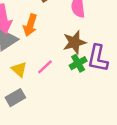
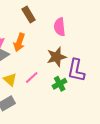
green cross: (78, 63) -> (60, 84), moved

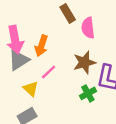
brown rectangle: (29, 14) -> (68, 13), moved
pink line: (32, 78) -> (49, 72), moved

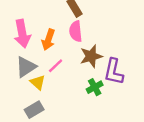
pink semicircle: (88, 28) -> (76, 31), moved
gray triangle: (19, 60) -> (26, 67), moved

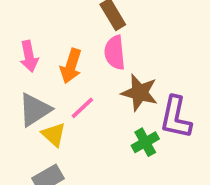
pink arrow: (22, 34) -> (29, 56), size x0.7
brown star: (91, 56) -> (140, 93), turned 30

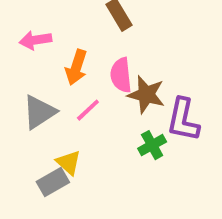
pink semicircle: (115, 53) -> (121, 75), moved
pink arrow: (29, 56) -> (35, 40), moved, turned 92
yellow triangle: (54, 135) -> (68, 163), moved

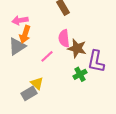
orange arrow: (76, 67) -> (25, 34), moved
gray triangle: (39, 112) -> (17, 46), moved

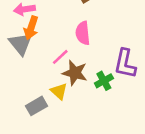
gray triangle: (17, 46) -> (21, 44), turned -36
brown star: (77, 48) -> (75, 73), moved
yellow triangle: (37, 83) -> (59, 91), moved

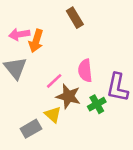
orange arrow: (31, 28) -> (36, 41), moved
pink semicircle: (83, 33) -> (85, 71), moved

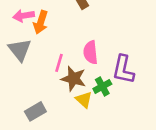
pink line: (54, 81) -> (59, 63), turned -30
yellow triangle: (53, 114) -> (84, 100), moved

